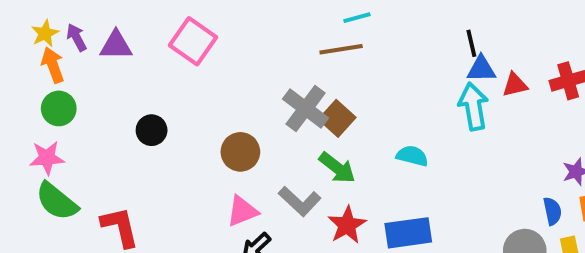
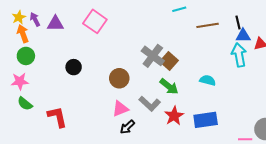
brown line: (341, 49) -> (208, 25), moved
green semicircle: (57, 201) -> (25, 104), size x0.7

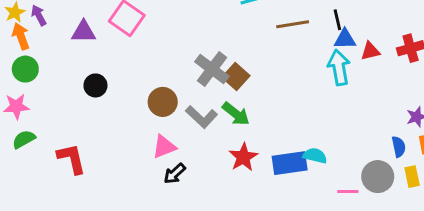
purple triangle: (55, 23) -> (84, 32), moved
cyan semicircle: (208, 80) -> (315, 156), moved
green semicircle: (25, 104) -> (24, 139), turned 112
gray L-shape: (150, 104) -> (202, 117), moved

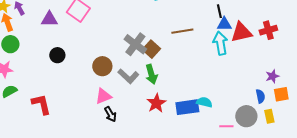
brown line: (293, 24) -> (182, 31), moved
red triangle: (370, 51) -> (241, 32), size x1.6
green arrow: (236, 114) -> (151, 74), turned 36
black arrow: (175, 174) -> (110, 114), turned -77

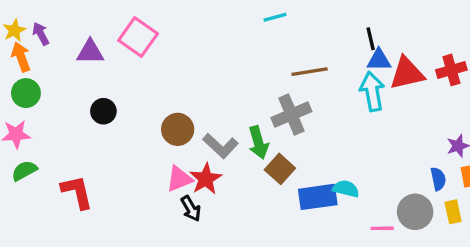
gray cross: (135, 44) -> (291, 115), moved, turned 30
brown square: (151, 49) -> (280, 169), moved
red star: (156, 103) -> (206, 179), moved

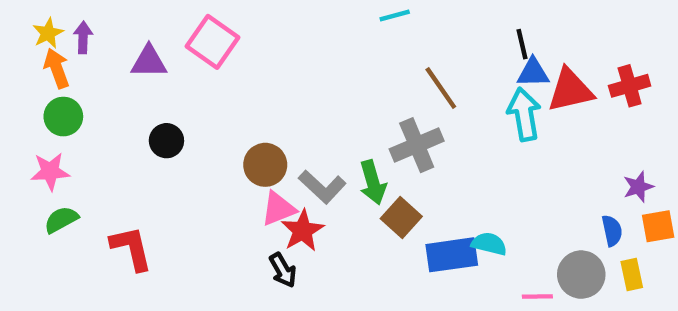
purple arrow: (41, 34) -> (83, 38), turned 30
brown line: (310, 72) -> (441, 88), turned 64
pink triangle: (179, 179) -> (278, 209), moved

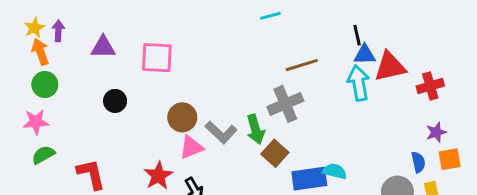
pink square: (213, 42) -> (157, 58), moved, turned -32
red cross: (630, 86) -> (430, 86), moved
brown line: (441, 88) -> (302, 65), turned -72
red star: (303, 231) -> (158, 176), moved

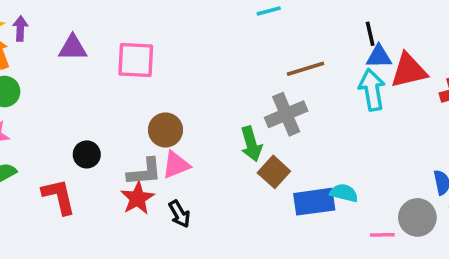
black circle: (115, 101) -> (87, 154), moved
gray L-shape: (221, 132) -> (144, 172), moved, turned -48

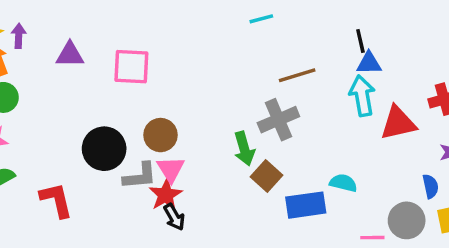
red triangle: (409, 70) -> (398, 123), moved
black circle: (87, 154) -> (104, 149), moved, size x1.6
pink triangle: (176, 165) -> (171, 169), turned -40
cyan semicircle: (344, 193) -> (343, 183), moved
red star: (137, 198) -> (166, 195), moved

